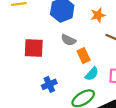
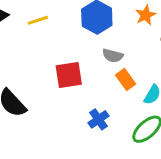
orange rectangle: (84, 56) -> (126, 79), moved

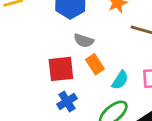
red square: (69, 75) -> (61, 69), moved

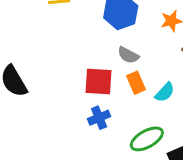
cyan semicircle: (120, 80) -> (165, 92), moved

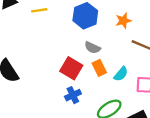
red square: (99, 82) -> (71, 68), turned 30

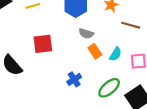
red square: (71, 68) -> (43, 44), moved, turned -30

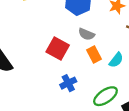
red square: (43, 44) -> (58, 49), moved, turned 30

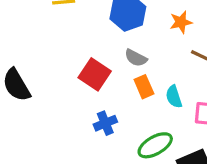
cyan semicircle: (116, 60) -> (174, 97), turned 119

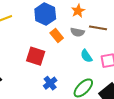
gray semicircle: (136, 58) -> (77, 32), moved
orange rectangle: (144, 87) -> (57, 35), moved

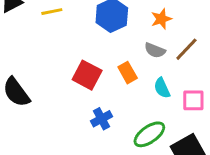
brown line: (98, 28) -> (186, 49), turned -66
orange rectangle: (57, 35) -> (128, 73), moved

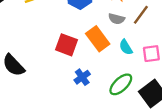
orange rectangle: (128, 73) -> (98, 39), size x1.5

